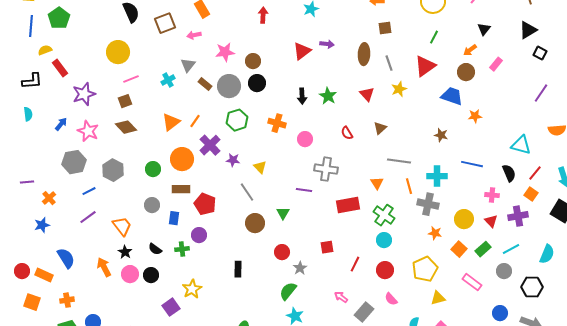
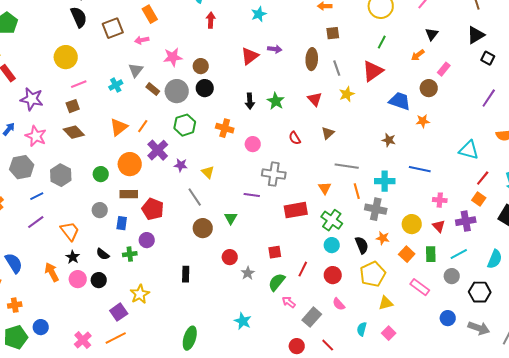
brown circle: (466, 72) -> (429, 88), moved
purple star: (84, 94) -> (32, 99), turned 30
black semicircle: (509, 173) -> (362, 245), moved
green rectangle: (483, 249) -> (431, 254), turned -49
green semicircle: (288, 291) -> (277, 282), moved

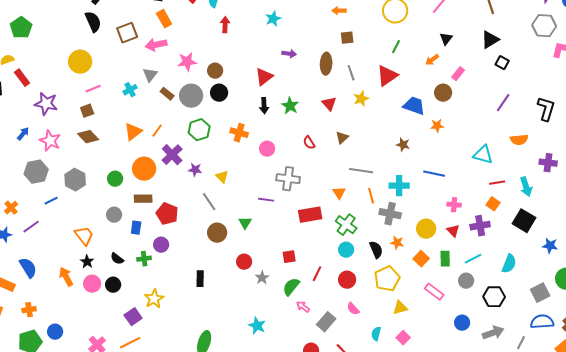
pink arrow: (142, 40) -> (156, 45), size x1.5
red triangle: (250, 56) -> (264, 77), moved
red line: (483, 178) -> (497, 183), turned 42
purple line: (36, 222) -> (31, 227), moved
gray arrow: (479, 328) -> (493, 333), turned -40

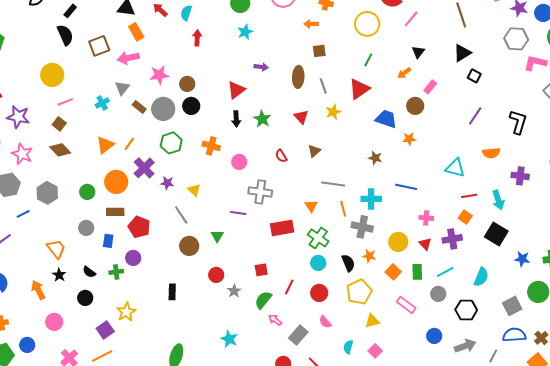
brown square: (87, 111) -> (59, 124), turned -32
pink circle: (92, 284) -> (54, 322), moved

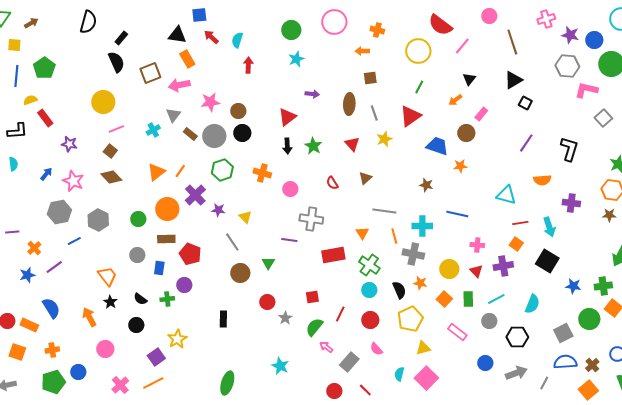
purple star: (18, 117) -> (69, 144), size x0.7
pink square: (375, 351) -> (426, 378), size x1.6

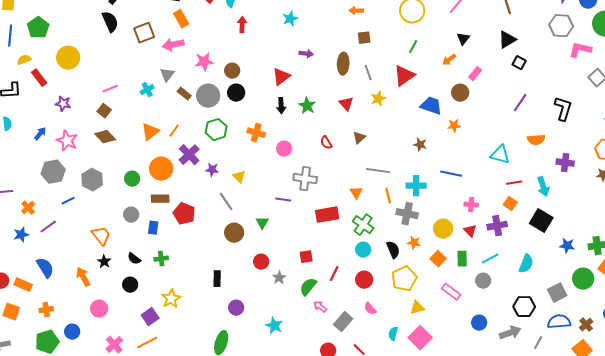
yellow circle: (103, 102) -> (68, 58), moved
purple circle: (184, 285) -> (236, 308), moved
black hexagon: (517, 337) -> (524, 307), moved

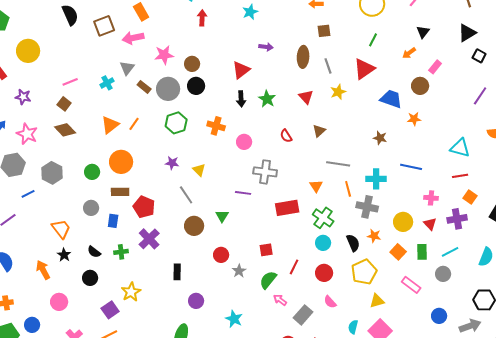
purple cross: (189, 155) -> (149, 239), moved
red line: (514, 183) -> (460, 176), moved

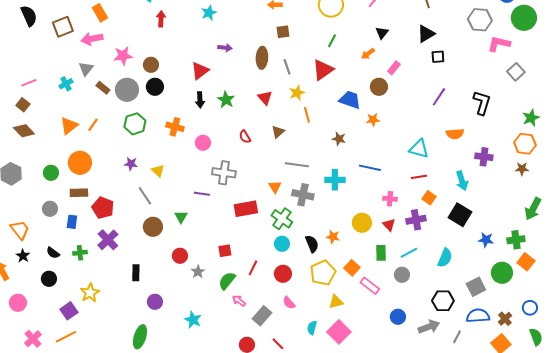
black square: (479, 56) -> (438, 57), turned -32
orange line: (348, 189) -> (307, 115), moved
gray cross: (367, 207) -> (303, 195), moved
orange square: (398, 252) -> (352, 268), moved

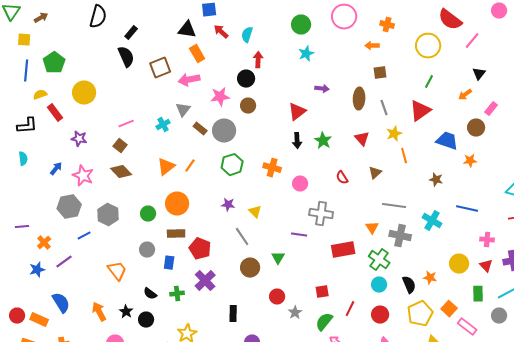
black circle: (155, 87) -> (246, 79), moved
cyan cross: (335, 180) -> (432, 221), turned 30
black star: (23, 256) -> (126, 312), moved

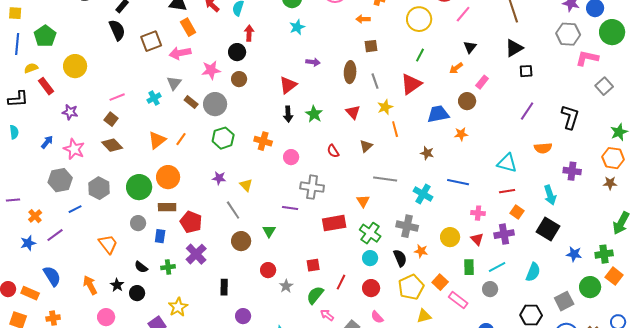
blue trapezoid: (447, 141) -> (438, 114), turned -30
green circle: (148, 214) -> (139, 187), size x1.6
gray cross: (400, 236) -> (407, 226), moved

